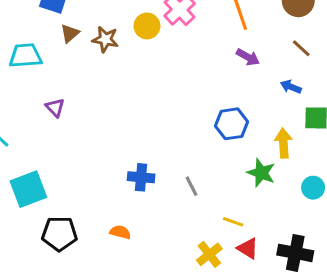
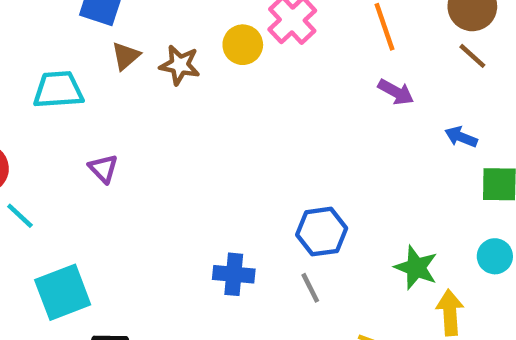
brown line: (301, 48) -> (472, 56), moved
blue hexagon: (232, 124) -> (322, 232), moved
yellow arrow: (283, 143) -> (450, 313), moved
cyan circle: (313, 188) -> (495, 256), moved

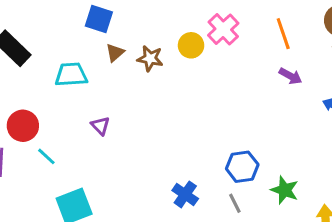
green star: (416, 268) -> (285, 190), moved
blue cross: (234, 274) -> (185, 194), turned 30

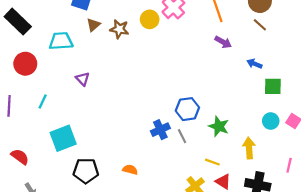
red circle: (23, 126) -> (25, 64), moved
cyan line: (46, 156) -> (43, 102), turned 72
blue cross: (185, 194) -> (160, 130), moved, turned 30

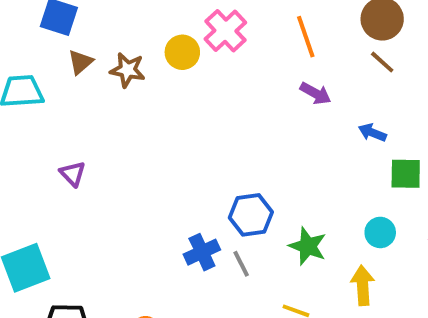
purple triangle: (83, 79) -> (73, 174), moved
cyan circle: (271, 121) -> (380, 232), moved

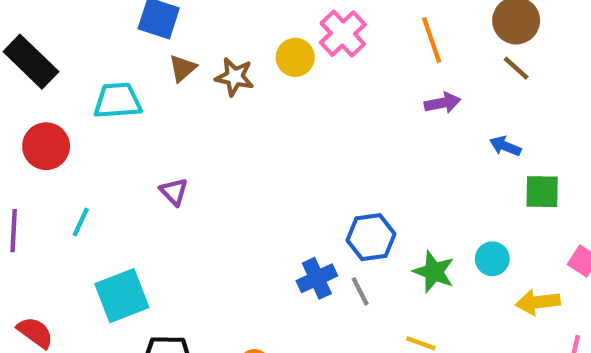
purple arrow: (316, 93) -> (442, 103), turned -40
cyan circle: (380, 232) -> (492, 259), moved
yellow arrow: (363, 285) -> (538, 302), moved, turned -93

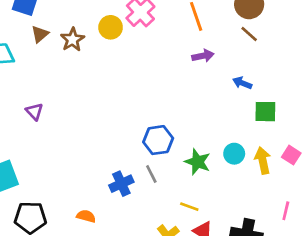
brown star: (235, 77) -> (72, 40), turned 30
blue cross: (317, 278) -> (121, 184), moved
yellow arrow: (538, 302) -> (263, 160), moved, turned 85

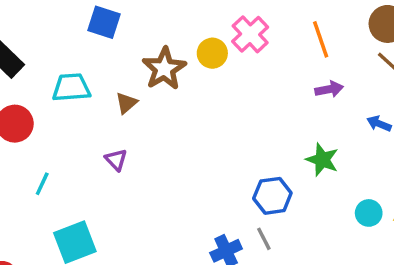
brown triangle: (40, 34) -> (126, 103), moved
brown star: (72, 40) -> (164, 69), size x1.4
green star: (197, 162) -> (322, 160), moved

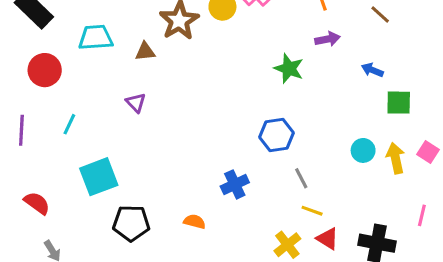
brown triangle: (126, 103) -> (145, 52), turned 35
green star: (322, 160) -> (289, 69), moved
gray line: (264, 239) -> (301, 178), moved

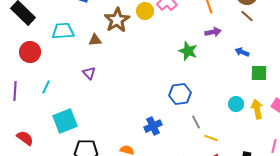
yellow line: (312, 211) -> (211, 138), moved

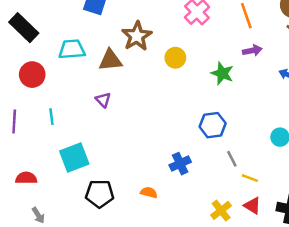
yellow circle: (145, 11) -> (175, 58), moved
brown triangle: (95, 40) -> (110, 60), size x1.5
cyan line: (46, 87) -> (51, 117), turned -32
red semicircle: (25, 138) -> (26, 178), turned -36

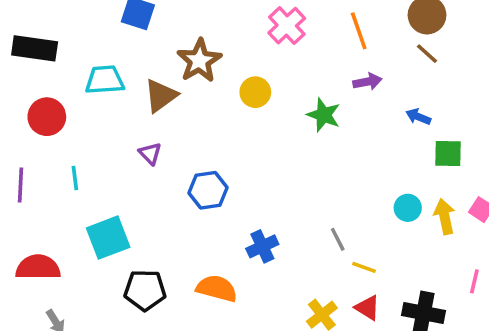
black rectangle: (24, 28) -> (35, 48), turned -36
brown triangle: (110, 60) -> (161, 96), turned -30
blue hexagon: (213, 125) -> (208, 190), moved
red semicircle: (26, 178) -> (38, 267), size x1.4
orange semicircle: (149, 192) -> (217, 288), size x1.6

